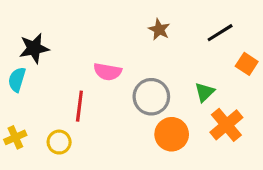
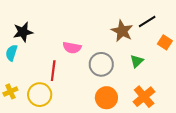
brown star: (159, 30) -> (122, 31), moved, size x1.5
orange cross: (226, 125) -> (144, 97), moved
orange circle: (172, 134) -> (106, 98), moved
yellow circle: (59, 142) -> (40, 95), size x1.5

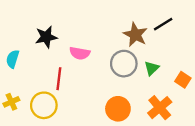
black star: (23, 32) -> (46, 37), moved
orange square: (165, 42) -> (183, 80), moved
gray circle: (101, 64) -> (124, 64), moved

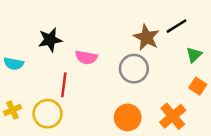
cyan semicircle: (13, 59) -> (14, 64), turned -96
green triangle: (152, 68) -> (194, 55), moved

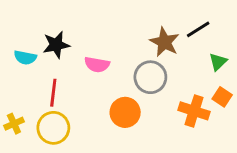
cyan semicircle: (14, 64) -> (25, 58), moved
red line: (64, 85) -> (53, 93), moved
orange cross: (173, 116) -> (194, 111), moved, turned -32
orange circle: (128, 117) -> (125, 112), moved

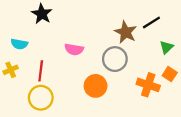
black star: (56, 45) -> (42, 14), moved, turned -30
yellow cross: (14, 124) -> (11, 70), moved

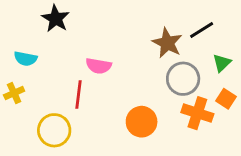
gray circle: (115, 59) -> (183, 79), moved
red line: (41, 71) -> (79, 94), moved
orange circle: (96, 86) -> (142, 122), moved

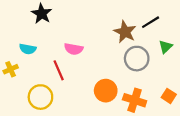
cyan semicircle: (26, 59) -> (28, 49), moved
red line: (79, 94) -> (59, 70), turned -30
orange square: (226, 99) -> (169, 96), moved
orange cross: (197, 113) -> (135, 100), moved

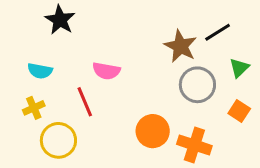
yellow cross: (11, 69) -> (34, 108), moved
orange square: (169, 96) -> (239, 111), moved

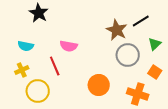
orange cross: (194, 145) -> (138, 94), moved

